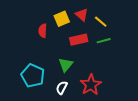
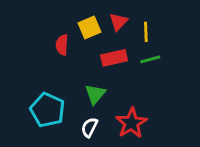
red triangle: (82, 15) -> (118, 22), turned 32
yellow line: (101, 22) -> (146, 32), turned 48

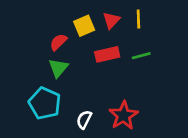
yellow line: (146, 32) -> (138, 19), moved
red semicircle: (62, 45) -> (58, 42), turned 42
green triangle: (95, 94) -> (58, 68), moved

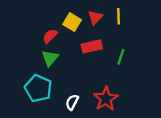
yellow square: (84, 26) -> (72, 22), turned -36
green line: (141, 56) -> (121, 57), moved, turned -56

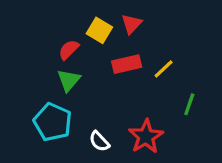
yellow line: (119, 16) -> (164, 69), moved, turned 49
green line: (121, 57) -> (189, 104), moved
white semicircle: (72, 102) -> (99, 141), turned -70

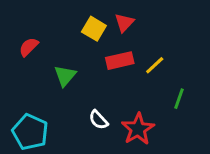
red semicircle: (69, 50) -> (29, 47), moved
cyan pentagon: (53, 122) -> (30, 132), moved
white semicircle: (99, 141) -> (98, 120), moved

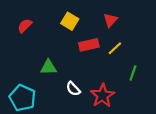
red triangle: (124, 23) -> (110, 20), moved
red semicircle: (29, 47) -> (25, 26), moved
green triangle: (65, 76) -> (48, 67), moved, turned 48

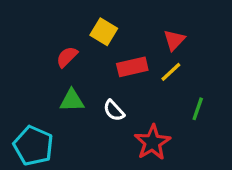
red triangle: (110, 20) -> (174, 40), moved
red semicircle: (25, 26) -> (67, 57), moved
white semicircle: (73, 89) -> (114, 110), moved

